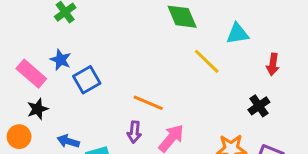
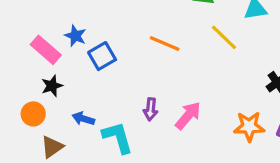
orange line: (148, 103) -> (165, 44), moved

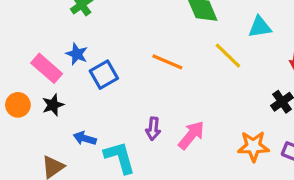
orange circle: (33, 114) -> (18, 105), moved

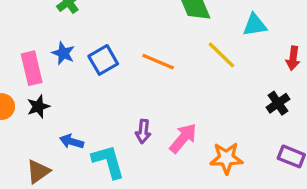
pink rectangle: (47, 68) -> (32, 68), turned 36
blue square: (104, 75) -> (103, 60), moved
orange star: (253, 146) -> (226, 158), moved

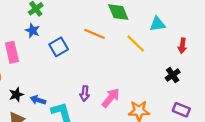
blue star: (63, 53) -> (33, 31), moved
orange line: (158, 62) -> (94, 34), moved
black star: (38, 107) -> (16, 95), moved

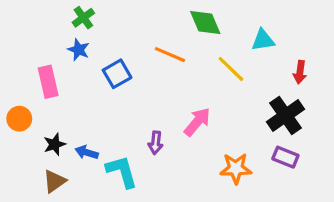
black cross: (173, 75) -> (285, 115), size x1.6
pink arrow: (111, 98) -> (197, 122), moved
purple rectangle: (181, 110) -> (285, 157), moved

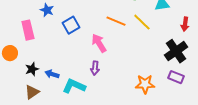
orange line: (170, 55) -> (116, 21), moved
pink arrow: (197, 122) -> (99, 43), moved, turned -72
cyan L-shape: (122, 172) -> (74, 86), turned -50

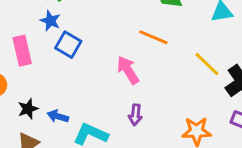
yellow line: (142, 22) -> (207, 64), moved
blue square: (71, 25) -> (68, 45), moved, turned -30
purple arrow: (95, 68) -> (135, 115), moved

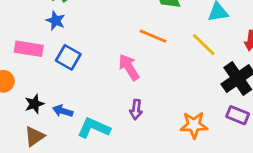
blue square: (68, 45) -> (68, 57), moved
pink rectangle: (22, 51) -> (29, 49), turned -68
yellow line: (207, 64) -> (204, 45), moved

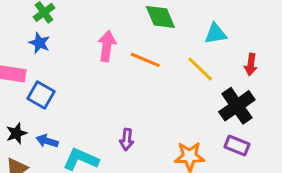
blue square: (68, 57) -> (41, 95), moved
pink arrow: (129, 67) -> (107, 46), moved, turned 40

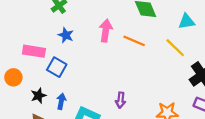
blue star: (39, 43) -> (66, 35), moved
blue arrow: (47, 141) -> (61, 101), turned 84

